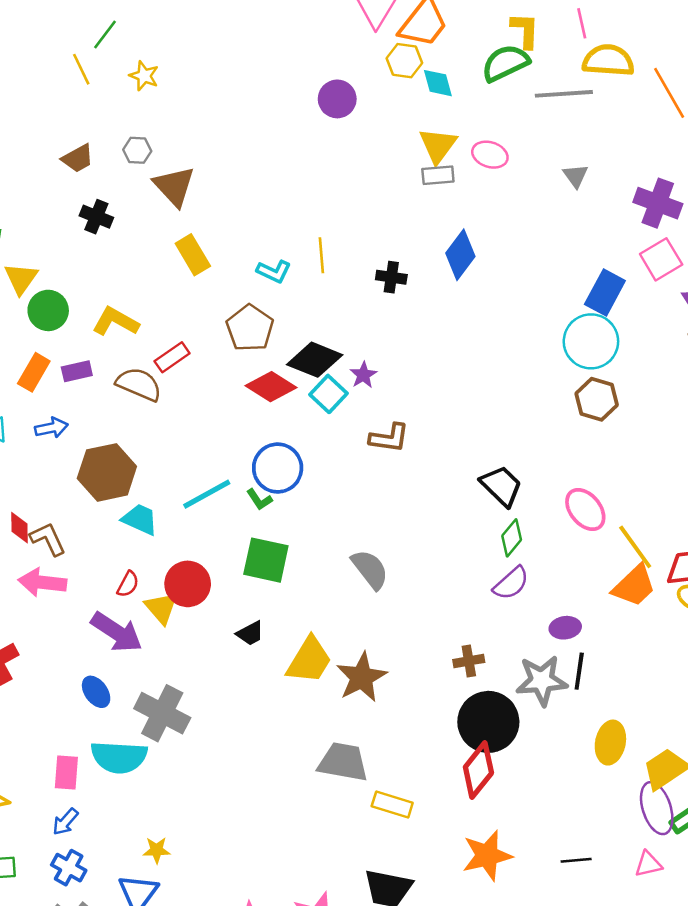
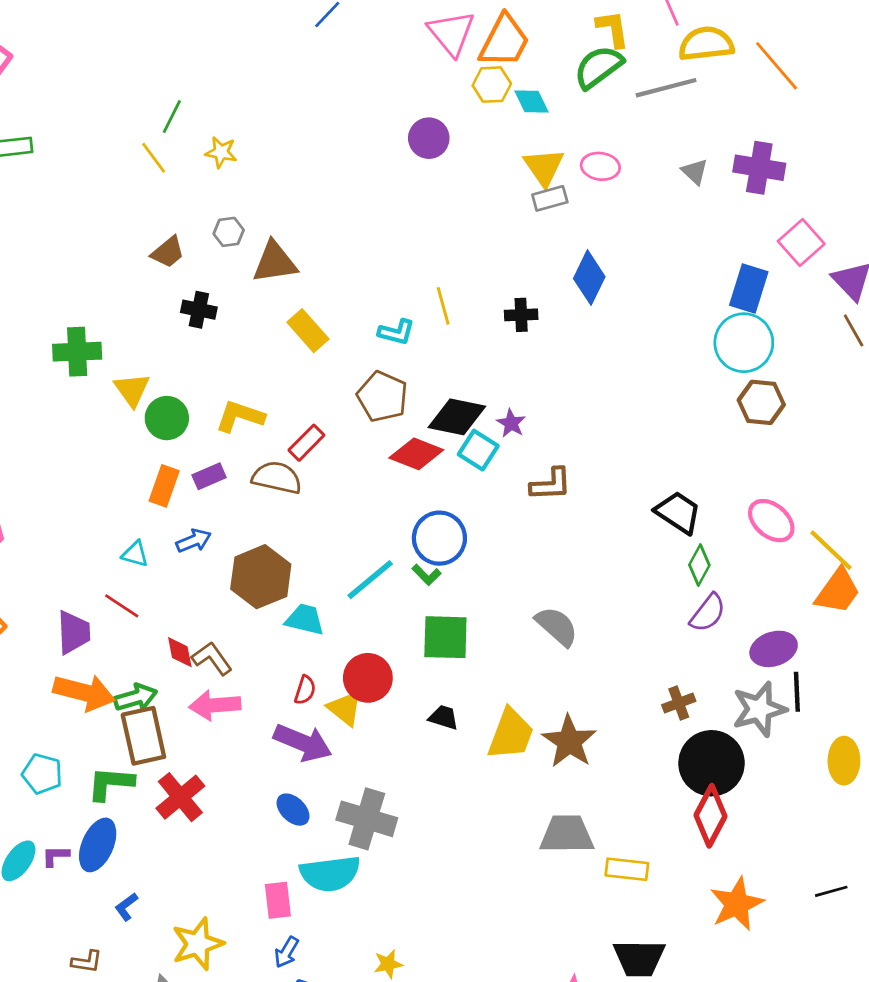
brown triangle: (174, 186) -> (275, 262), turned -45
purple cross: (658, 203) -> (759, 168), moved
purple ellipse: (565, 628) -> (774, 649), size x1.4
black trapezoid: (250, 633) -> (443, 717), turned -124

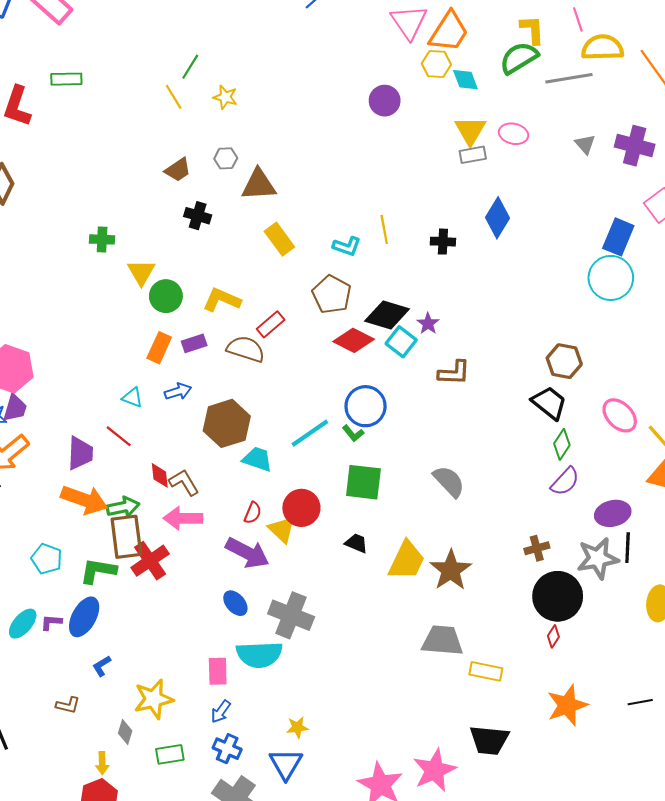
green cross: (77, 352) -> (102, 239), size x0.7
brown hexagon: (761, 402) -> (564, 361), moved
red cross: (180, 797) -> (150, 561), moved
red diamond: (711, 816) -> (553, 636), size x0.5

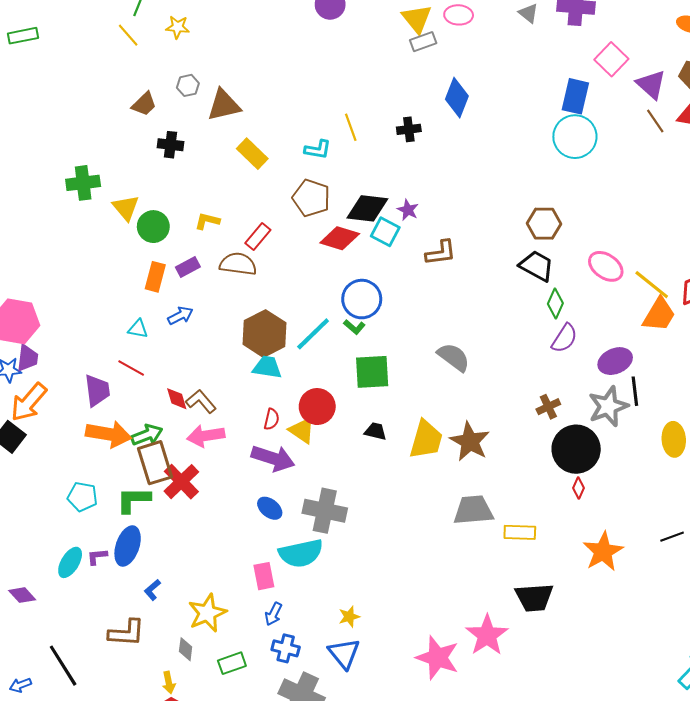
green cross: (102, 239) -> (83, 183), size x1.4
yellow L-shape: (222, 300) -> (207, 221), size x0.7
brown hexagon: (227, 423) -> (264, 334), moved
brown L-shape: (68, 705) -> (127, 633), size x1.6

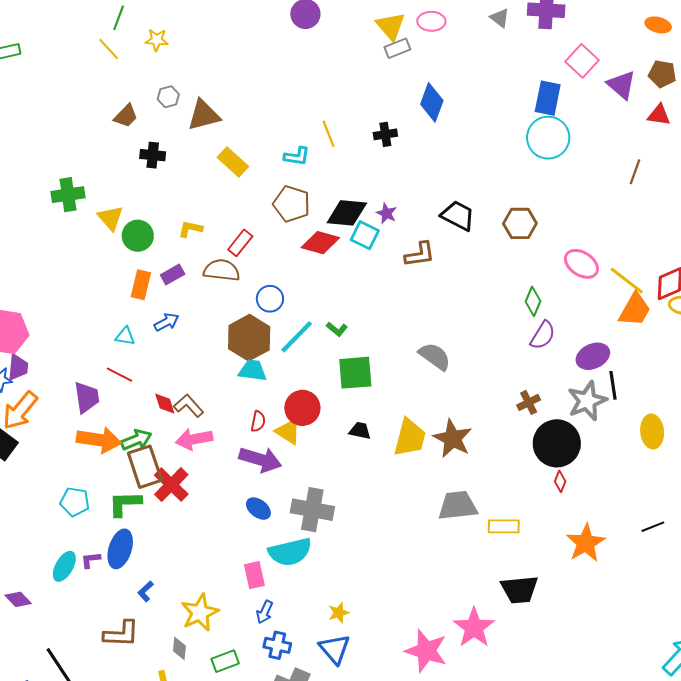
brown line: (655, 121) -> (635, 172), moved, turned 55
black trapezoid: (537, 266) -> (458, 216), moved
blue circle: (362, 299) -> (270, 299), moved, size x0.7

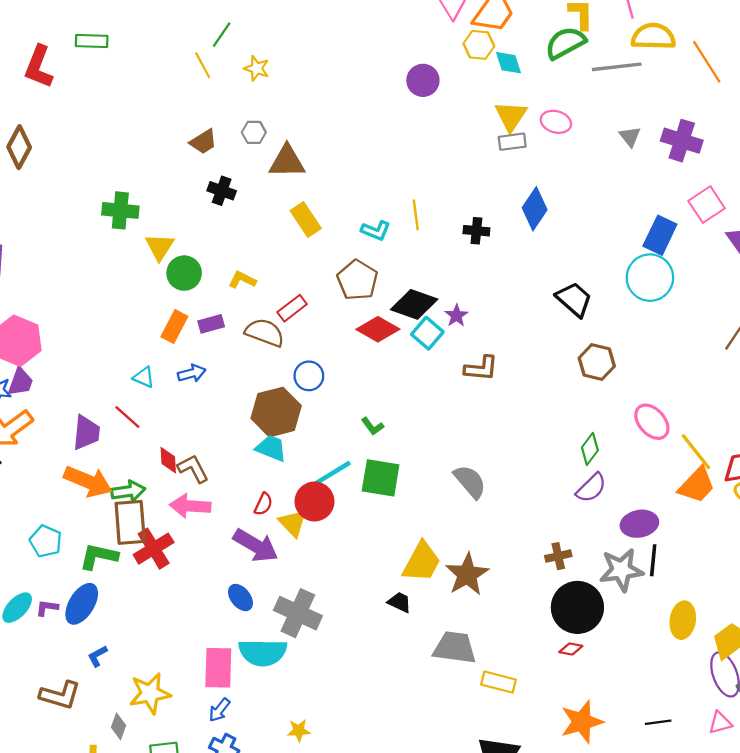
black trapezoid: (458, 216) -> (574, 299), moved
cyan line: (297, 337) -> (331, 474), moved
black trapezoid: (360, 431) -> (400, 602), moved
red diamond: (560, 481) -> (571, 649), turned 65
pink rectangle: (254, 575) -> (218, 668), size x1.4

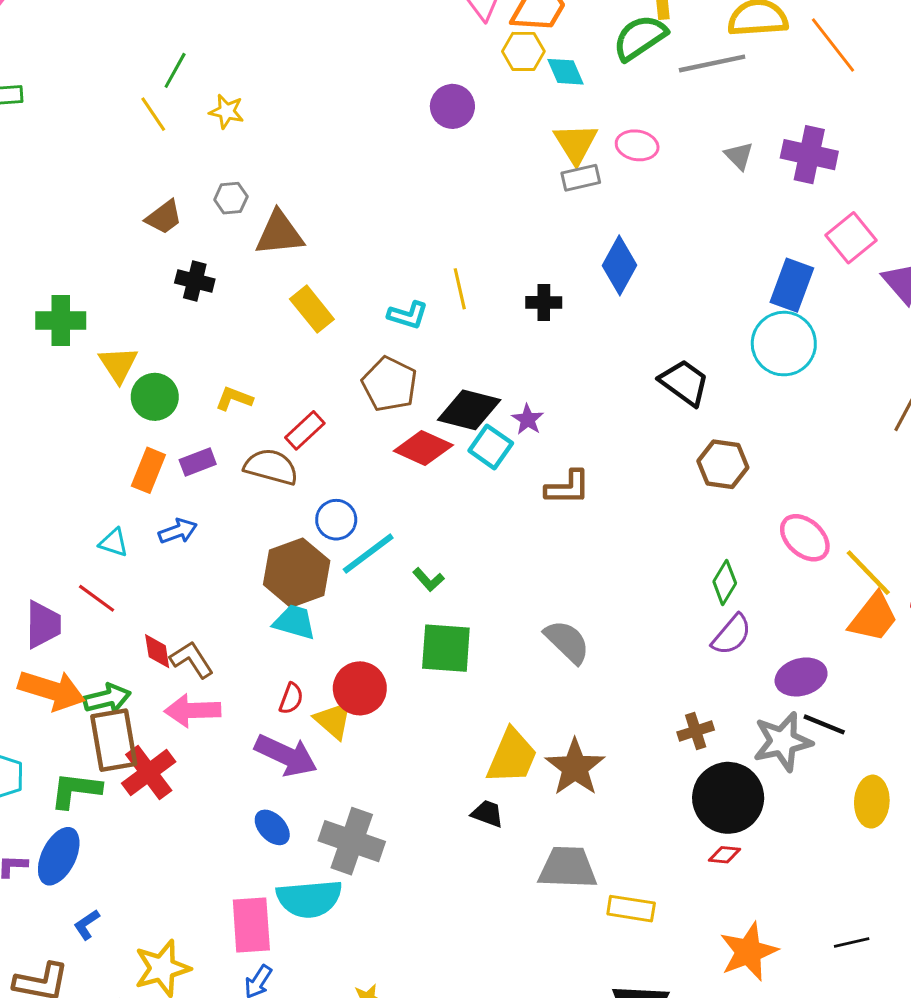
cyan line: (331, 474) -> (368, 554), moved
black line: (653, 560) -> (824, 724), turned -68

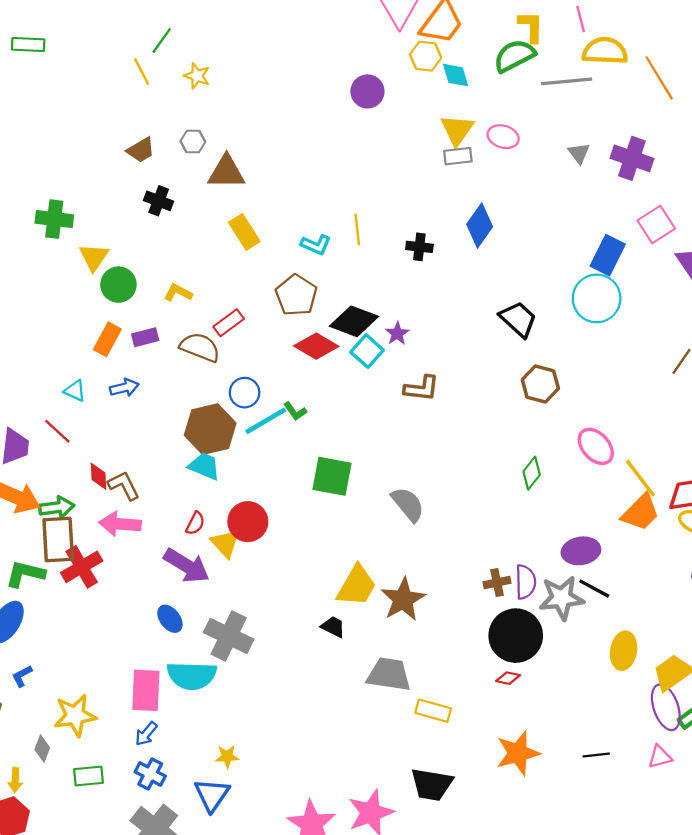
green L-shape: (428, 580) -> (295, 411), moved
purple semicircle: (732, 635) -> (526, 582), moved, turned -48
green square: (446, 648) -> (332, 476), moved

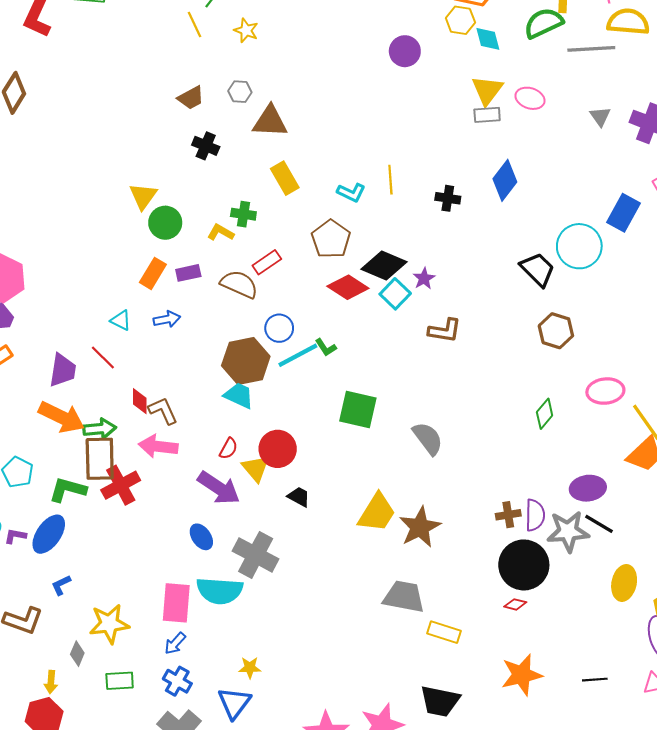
green cross: (54, 219) -> (243, 214), moved, size x0.7
cyan circle: (597, 298) -> (579, 246), moved
pink ellipse: (596, 446) -> (605, 391), turned -57
black trapezoid: (333, 627) -> (299, 497), moved

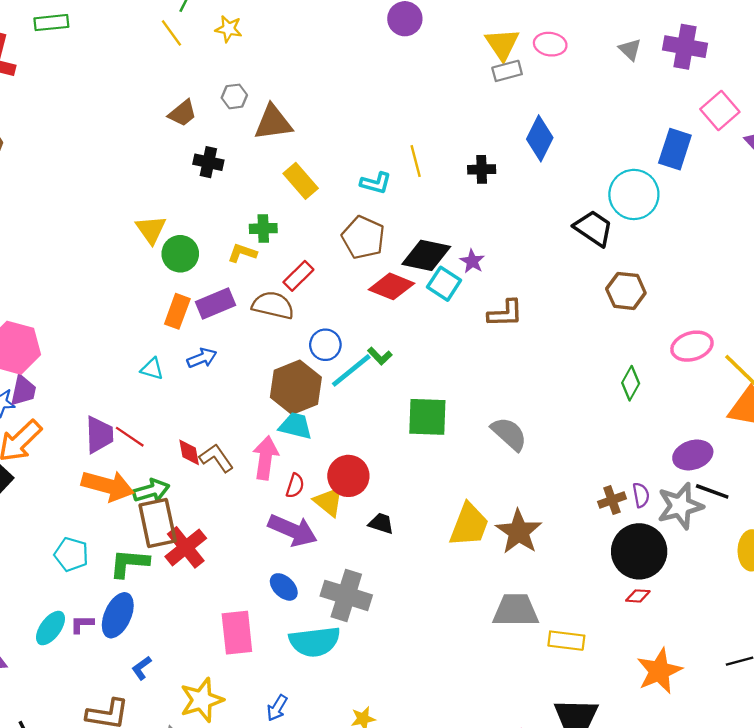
purple rectangle: (188, 273) -> (216, 303), size x1.4
red line: (103, 358) -> (130, 437), moved
pink arrow: (158, 446) -> (266, 458), moved, turned 102
purple semicircle: (535, 515) -> (641, 495), size x0.7
pink rectangle: (176, 603) -> (237, 633), moved

